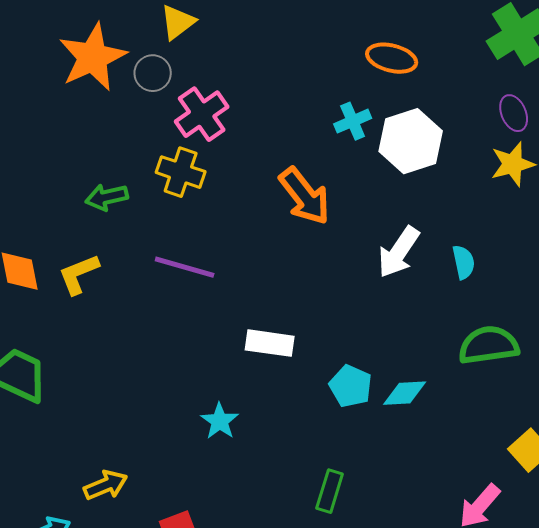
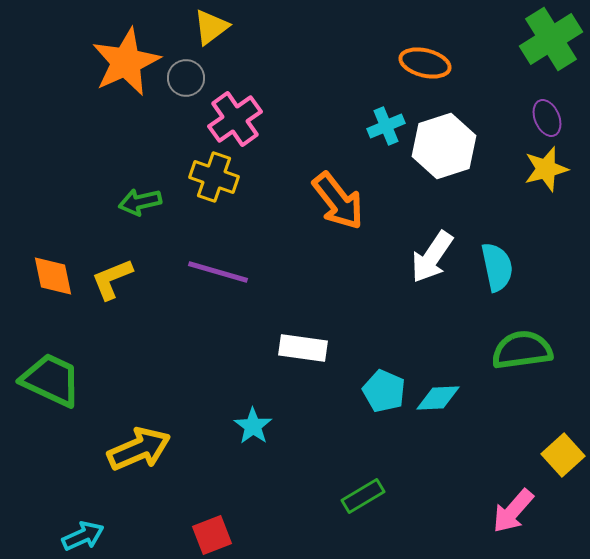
cyan semicircle: (464, 262) -> (497, 267), size x1.4
yellow arrow: (106, 485) -> (139, 449), moved, size x1.4
green rectangle: (330, 491) -> (363, 496), turned 42

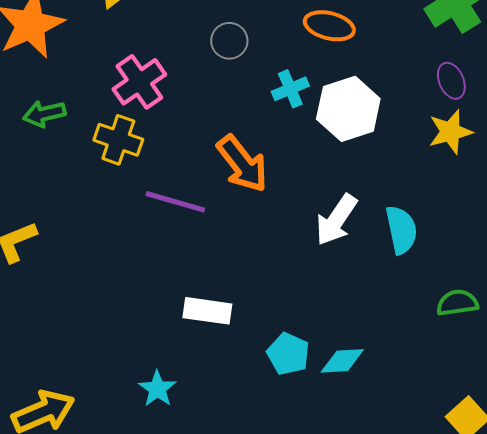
gray circle: (186, 78) -> (229, 41), moved
green arrow: (140, 202) -> (44, 114), moved
purple line: (218, 272) -> (175, 202), moved
green semicircle: (522, 350) -> (457, 303), moved, size x0.7

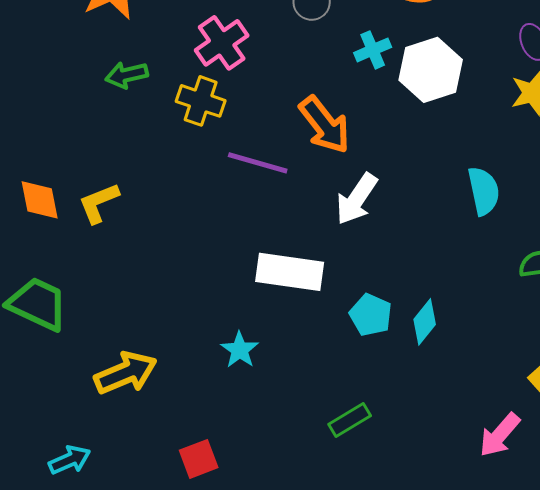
white arrow: (336, 220) -> (357, 199), moved
white rectangle: (207, 311) -> (290, 272), size x1.4
cyan diamond: (342, 361) -> (425, 322), turned -48

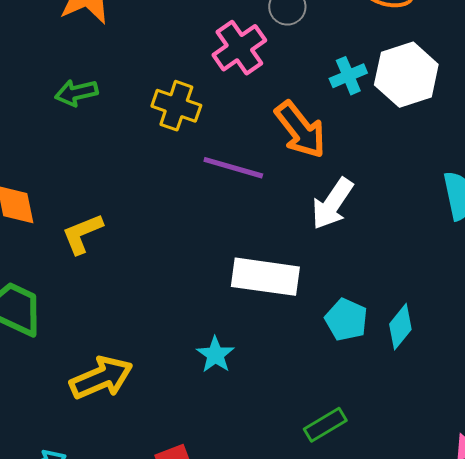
pink cross: (222, 43) -> (239, 48), moved
cyan cross: (373, 50) -> (348, 76), moved
green arrow: (127, 75) -> (76, 93), moved
yellow L-shape: (99, 203) -> (82, 234), moved

